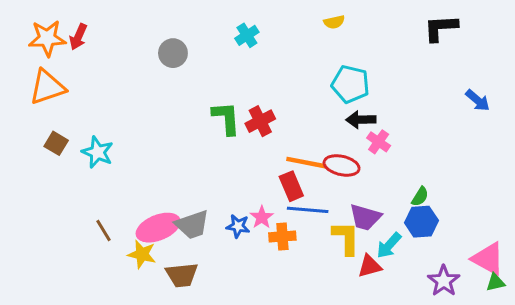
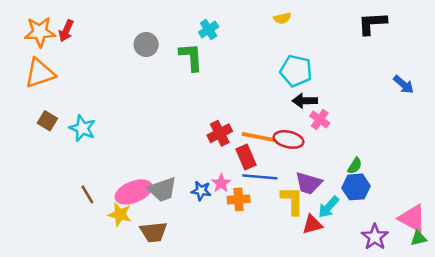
green L-shape: (226, 118) -> (191, 57), moved
red cross: (260, 121) -> (220, 133), moved

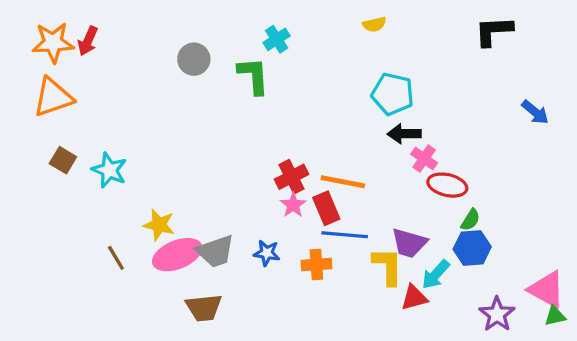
red ellipse: (289, 139) -> (447, 185), moved
pink star: (221, 183) -> (293, 205), moved
yellow star: (120, 214) -> (159, 225), moved

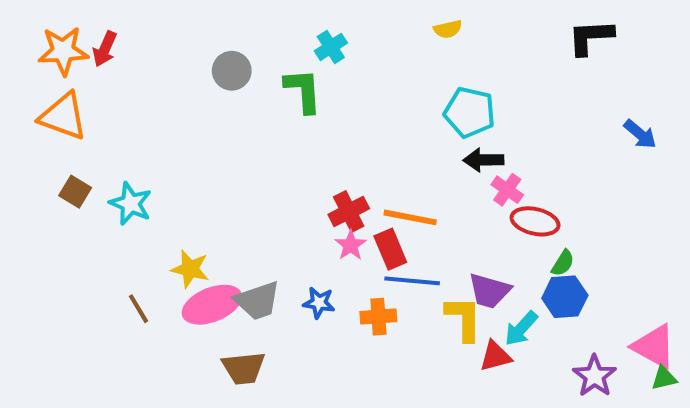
orange triangle: (53, 97) -> (63, 116), turned 39

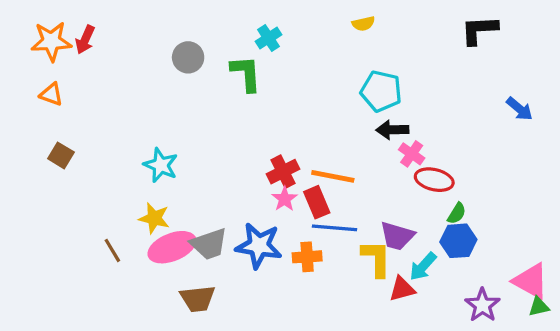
orange triangle: (63, 116) -> (51, 94), size x0.6
cyan star: (131, 204) -> (161, 165), moved
blue star: (319, 303) -> (259, 246), size x1.8

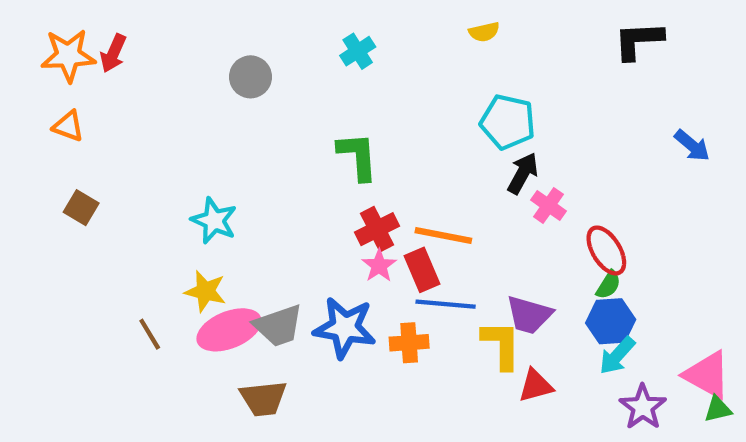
green L-shape: (246, 73) -> (358, 156), moved
black arrow: (392, 130) -> (523, 173), turned 120
red ellipse: (434, 180) -> (606, 251), moved, turned 45
cyan arrow: (423, 266) -> (617, 356), moved

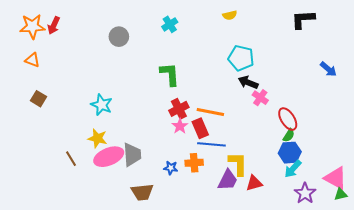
black arrow: (523, 173) -> (248, 82), turned -96
purple trapezoid: (529, 315) -> (228, 180), moved, turned -80
gray trapezoid: (278, 326) -> (132, 155), turned -75
blue star: (345, 328) -> (171, 168), moved, size x0.5
brown trapezoid: (263, 398) -> (142, 192), moved

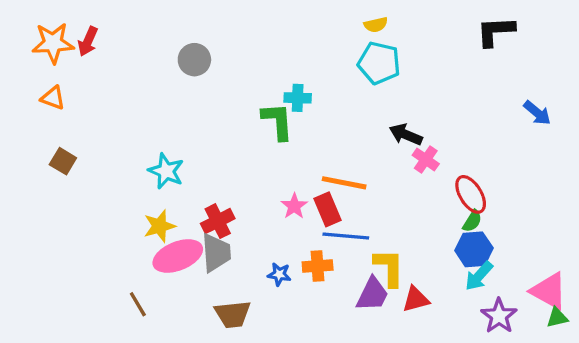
cyan cross: (170, 24) -> (298, 98), moved, turned 35
cyan pentagon: (241, 58) -> (379, 63), moved
red cross: (179, 109) -> (218, 221), moved
yellow star: (98, 138) -> (159, 226), turned -30
brown line: (71, 159) -> (138, 304), moved

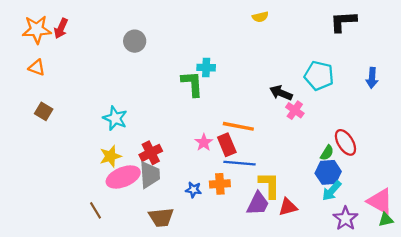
cyan pentagon: (379, 63) -> (319, 76), moved
blue arrow: (537, 113) -> (372, 78), turned 54
red ellipse: (471, 194) -> (345, 142), moved

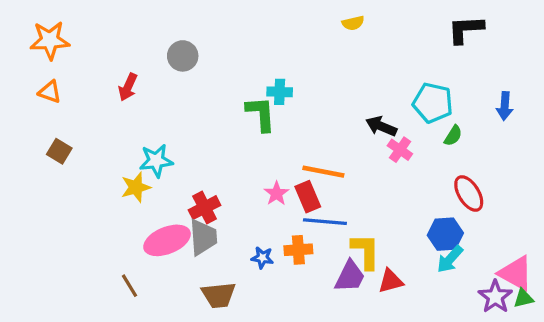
red arrow: (61, 28) -> (128, 87), moved
cyan star: (115, 118) -> (156, 161), turned -30
green semicircle: (327, 153) -> (453, 136), moved
yellow star: (110, 156) -> (136, 187), moved
purple star: (345, 218) -> (495, 297), moved

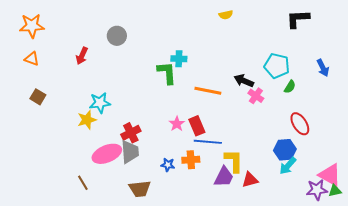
blue arrow: (505, 106) -> (323, 68), turned -30
orange line: (323, 172) -> (208, 91), moved
purple star: (495, 297) -> (317, 190), turned 30

